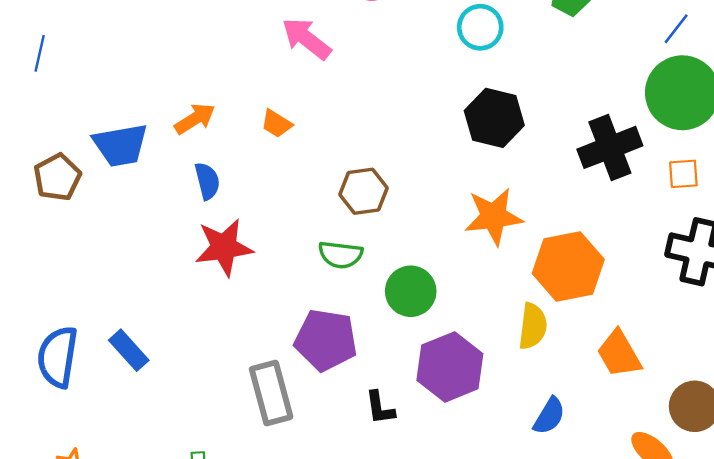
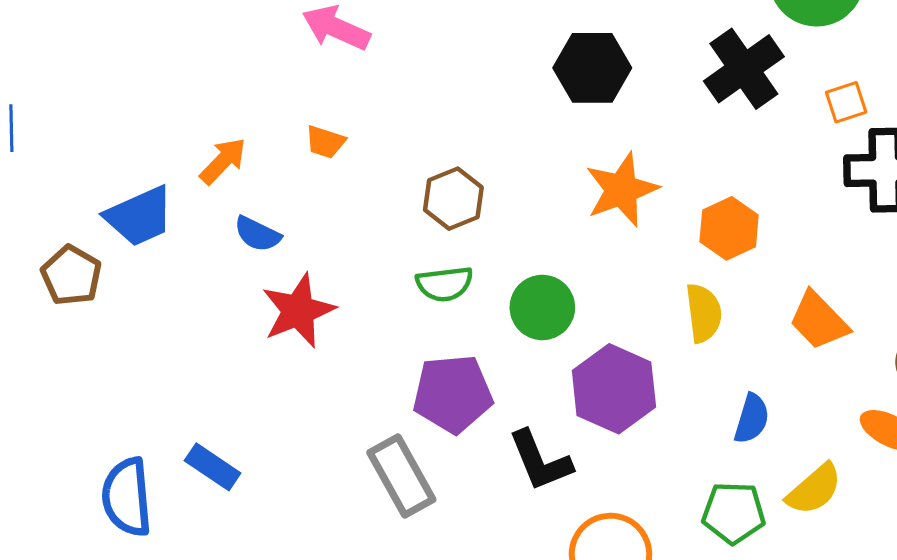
orange square: (683, 174) -> (846, 102), moved
blue semicircle: (207, 181) -> (257, 234), turned 144
orange hexagon: (568, 266) -> (729, 228), size x0.7
black L-shape: (380, 408) -> (540, 461), size x1.5

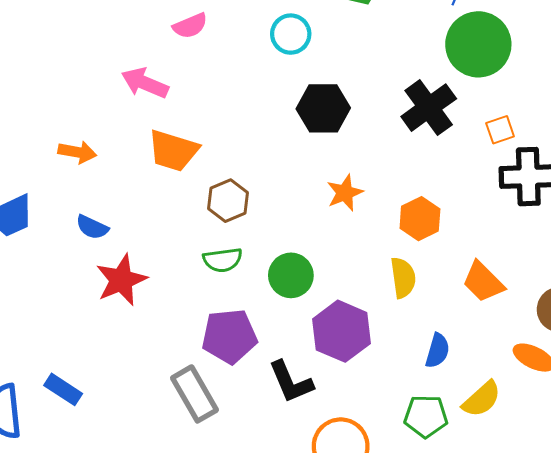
orange trapezoid: (325, 142) -> (173, 151), moved, size x1.8
orange arrow: (223, 161) -> (77, 152), moved, turned 57
orange star: (622, 190) -> (345, 193), size x0.7

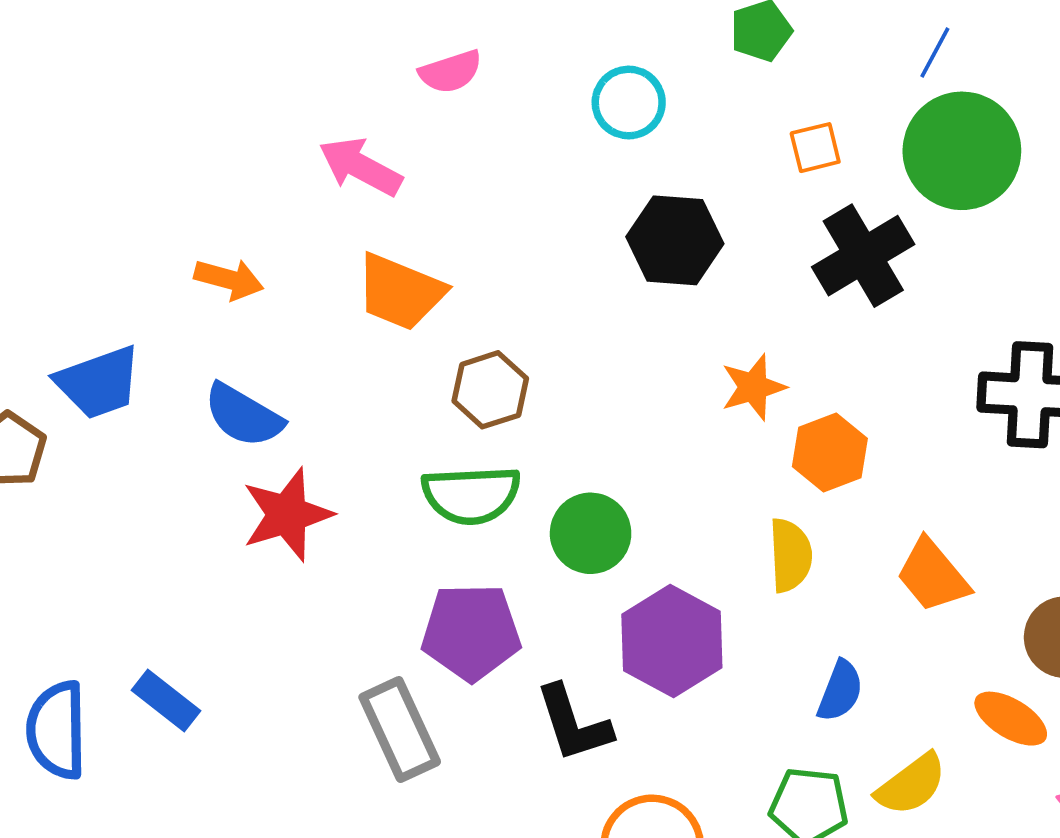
orange square: (500, 130) -> (815, 148), moved
orange star: (345, 193) -> (753, 387), moved
blue semicircle: (92, 227) -> (243, 415), size x1.4
green semicircle: (223, 260) -> (471, 495), size x1.4

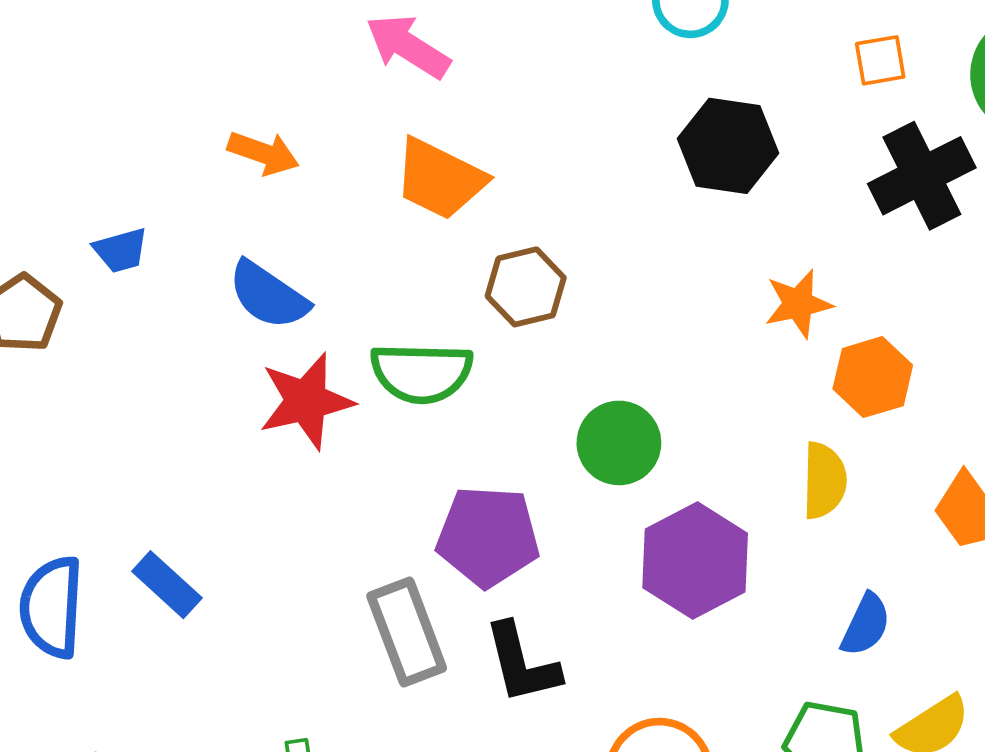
blue trapezoid: (99, 382) -> (121, 250), size x0.6
green semicircle: (471, 495) -> (422, 373), moved
black L-shape: (574, 724) -> (522, 663), moved

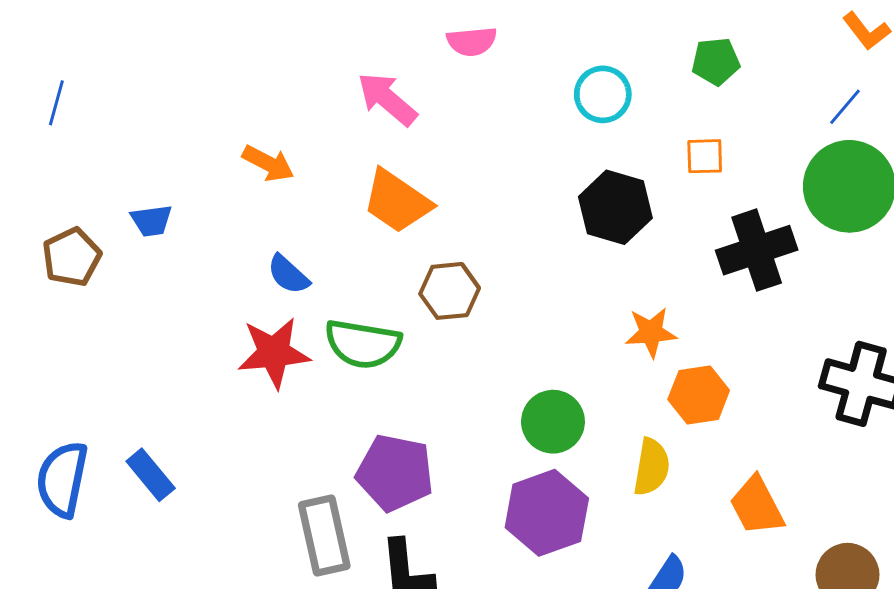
orange square: (880, 60) -> (705, 156), moved
blue semicircle: (268, 295) -> (288, 274), moved, size x0.7
green circle: (619, 443) -> (553, 422), moved

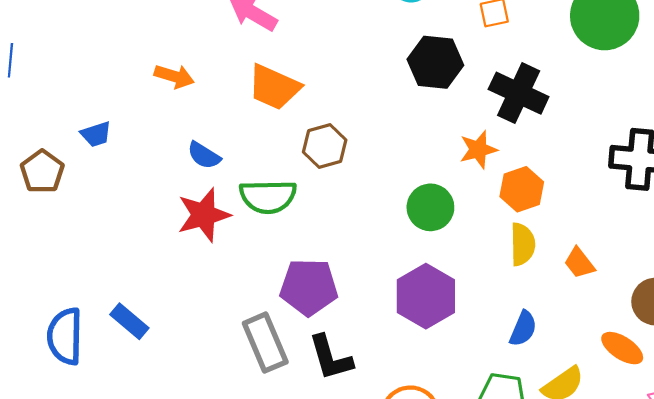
black cross: (757, 250) -> (519, 93), moved, turned -36
green circle: (553, 422) -> (430, 207), moved
yellow semicircle: (652, 467) -> (522, 244), moved
orange trapezoid: (757, 506) -> (579, 263), size x0.7

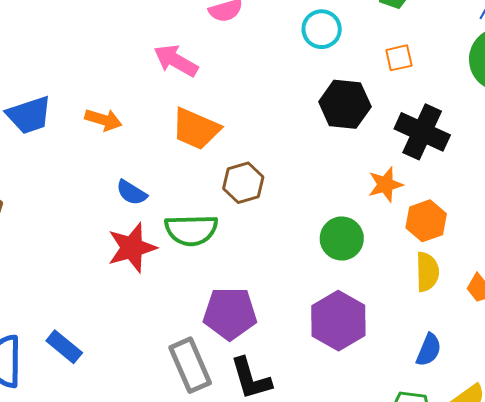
blue trapezoid: (96, 134) -> (29, 115), moved, size x1.6

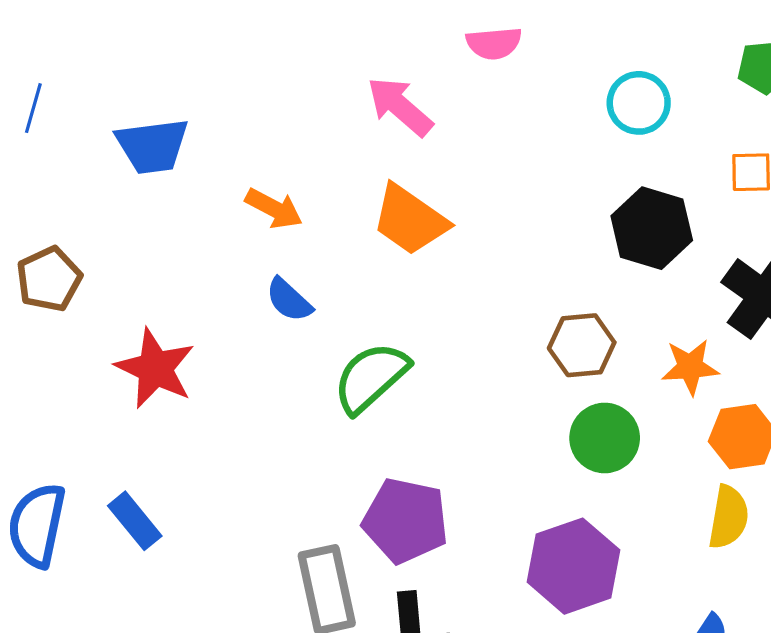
orange arrow: (103, 120) -> (274, 209), moved
brown hexagon: (243, 183) -> (582, 345), moved
green semicircle: (191, 230) -> (371, 377), turned 128
red star: (132, 248) -> (155, 368), moved, turned 30

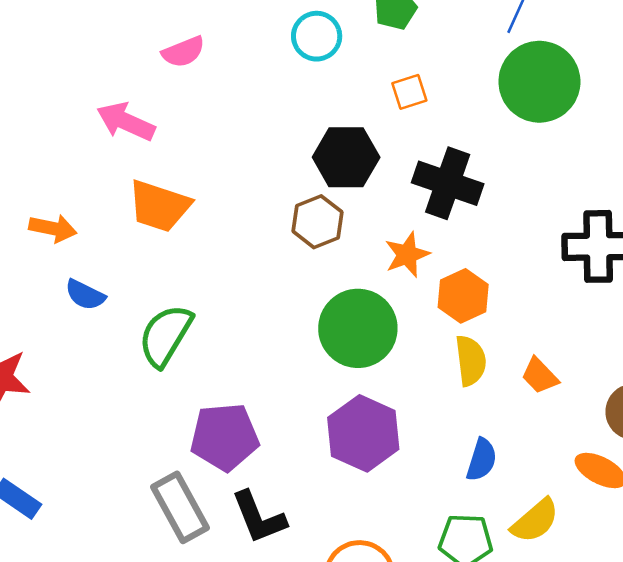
cyan circle: (639, 103) -> (317, 36), moved
brown hexagon: (582, 345) -> (317, 222), moved
green circle: (605, 438) -> (358, 328), size x1.4

